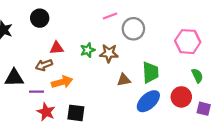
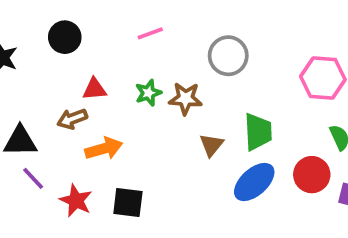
pink line: (110, 16) -> (150, 33), moved
brown triangle: (124, 80) -> (211, 145), turned -40
purple line: (36, 92) -> (33, 178), moved, turned 48

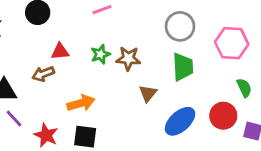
gray circle: (228, 56) -> (180, 26), moved
green trapezoid: (258, 132) -> (183, 67), moved
orange arrow: (104, 149) -> (81, 103), moved

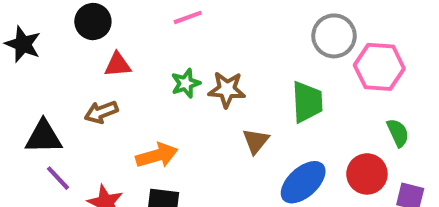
gray circle: (180, 26) -> (334, 36), moved
red triangle: (60, 51) -> (118, 65), moved

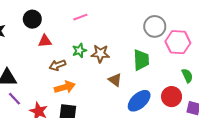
brown arrow: (101, 112) -> (57, 65), moved
brown triangle: (256, 141) -> (115, 80), turned -32

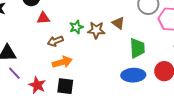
green trapezoid: (141, 60) -> (137, 48), moved
brown triangle: (115, 80) -> (118, 23), moved
blue ellipse: (139, 101) -> (133, 75), turned 40

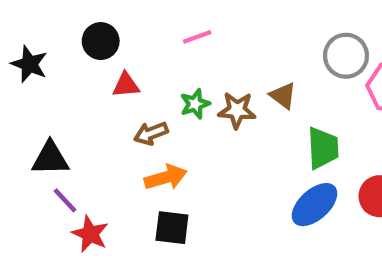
blue ellipse: (133, 75) -> (315, 205), turned -40
red star: (37, 85) -> (90, 234), moved

